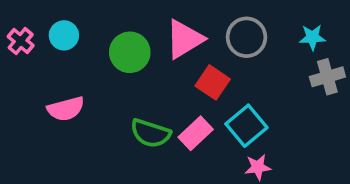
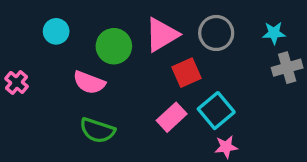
pink cross: (21, 41) -> (17, 83), moved
red square: (213, 82) -> (186, 73), turned 32
pink semicircle: (66, 109) -> (89, 83), moved, turned 36
green semicircle: (150, 133) -> (97, 130), moved

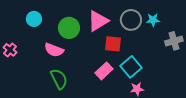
cyan star: (274, 33) -> (153, 20), moved
red square: (186, 73) -> (113, 44), turned 30
green semicircle: (97, 130) -> (59, 79), turned -135

